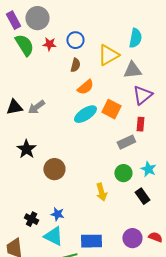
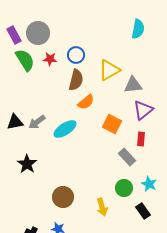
cyan semicircle: (135, 38) -> (138, 29), moved
brown semicircle: (75, 65) -> (76, 80), size x1.5
cyan ellipse: (85, 114) -> (65, 129), moved
gray rectangle: (126, 142) -> (127, 157), turned 72
brown circle: (54, 169) -> (63, 197), moved

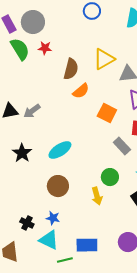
blue circle: (76, 55) -> (92, 11), moved
cyan ellipse: (65, 129) -> (60, 150), moved
green circle: (124, 188) -> (110, 177), moved

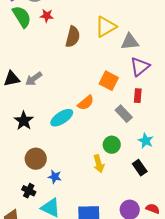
orange semicircle: (81, 91) -> (86, 103), moved
brown circle: (58, 186) -> (36, 159), moved
blue star: (53, 218) -> (55, 177), moved

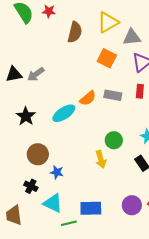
orange square: (109, 81) -> (107, 58), moved
gray rectangle: (124, 114) -> (113, 95), moved, turned -36

